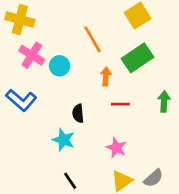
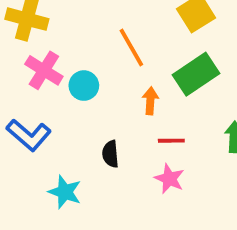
cyan star: (64, 140) -> (65, 192), moved
pink star: (116, 148) -> (169, 179), moved

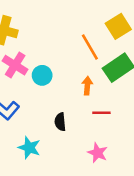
orange line: (131, 48) -> (90, 47), moved
pink star: (169, 179) -> (98, 153), moved

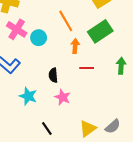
orange line: (90, 47) -> (66, 21), moved
pink star: (98, 153) -> (63, 97), moved

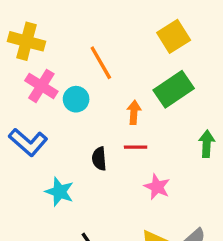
orange line: (66, 21) -> (101, 63), moved
red line: (87, 68) -> (136, 147), moved
pink star: (63, 97) -> (157, 187), moved

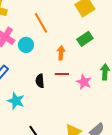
green rectangle: (174, 89) -> (85, 39), size x0.7
pink star: (157, 187) -> (84, 82), moved

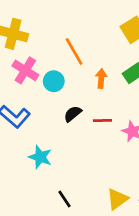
orange arrow: (61, 53) -> (101, 79), moved
black semicircle: (40, 81) -> (73, 114), moved, turned 56

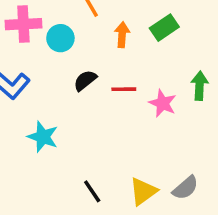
pink cross: (25, 70) -> (23, 24), turned -35
black line: (65, 199) -> (92, 191), moved

